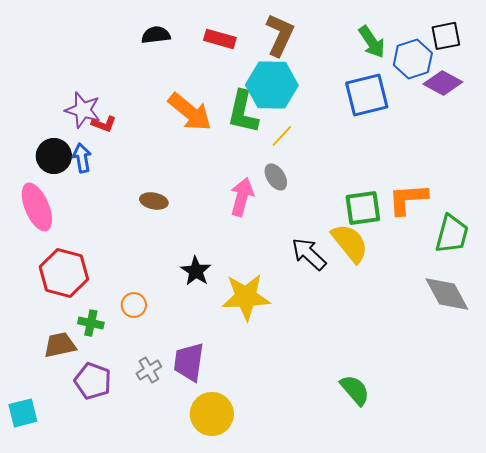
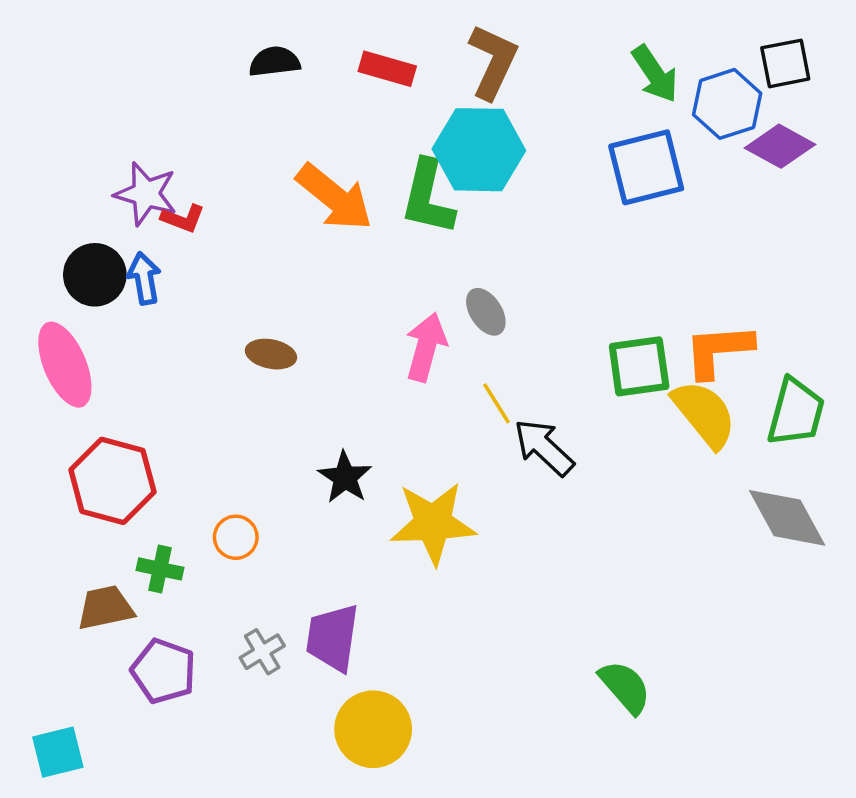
yellow line: (282, 136) -> (496, 403), moved, turned -75
yellow semicircle: (350, 243) -> (704, 414), moved
cyan square: (23, 413) -> (58, 752), moved

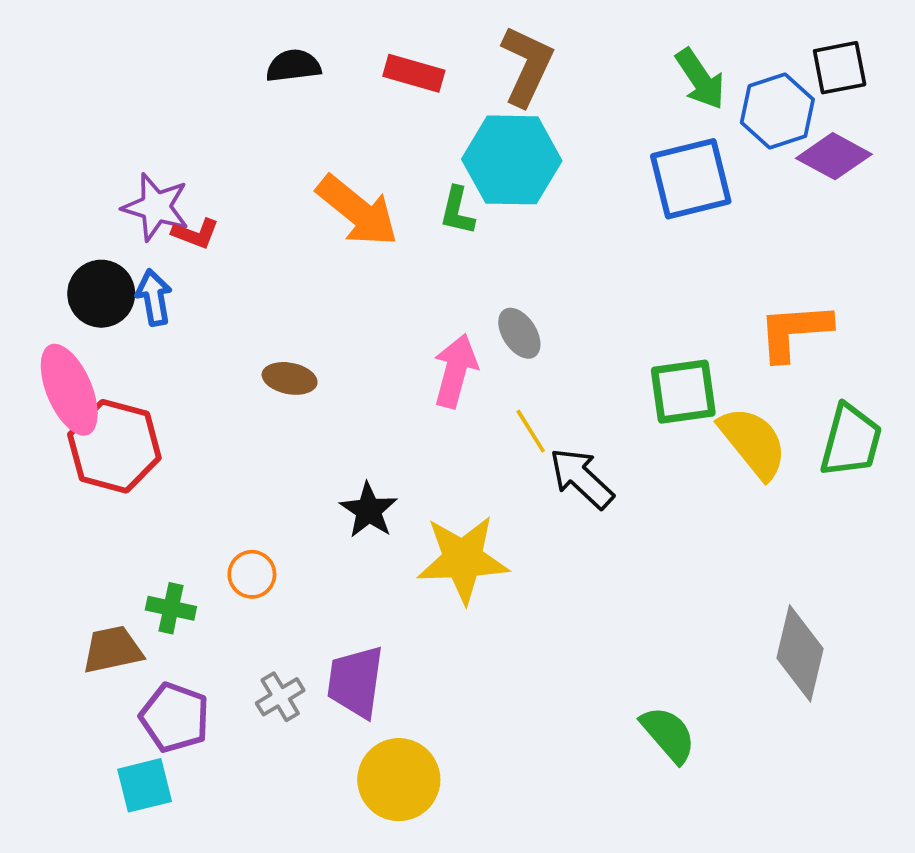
green L-shape: (428, 197) -> (457, 211), size x0.6
orange L-shape: (718, 351) -> (794, 331), moved
red hexagon: (112, 481) -> (114, 446), moved
gray diamond: (787, 518) -> (800, 653), moved, turned 42
cyan square: (58, 752) -> (145, 785), moved

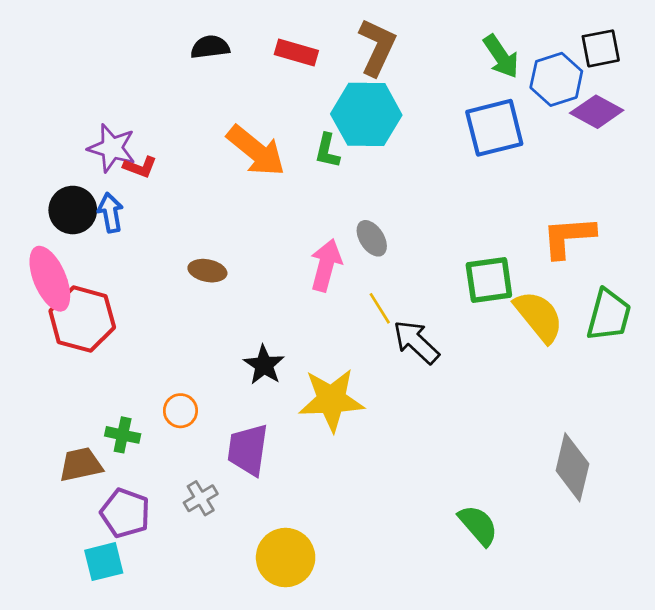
purple trapezoid: (356, 682) -> (248, 450), moved

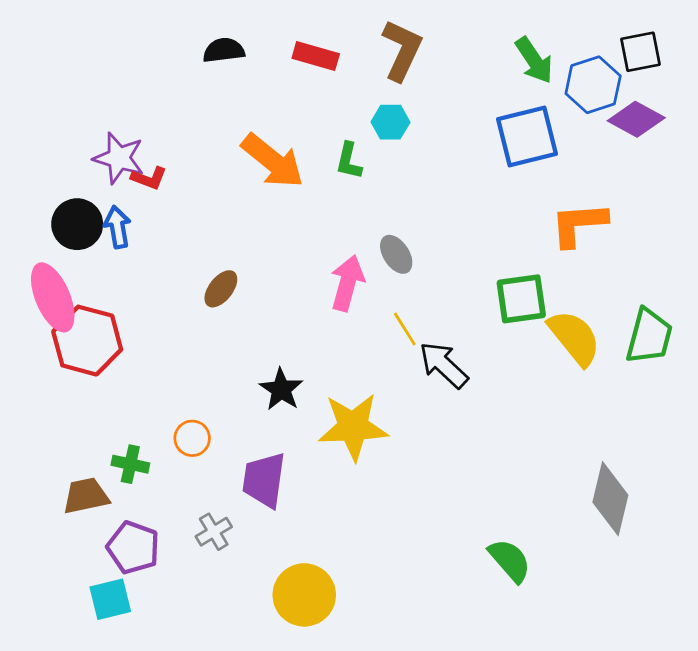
cyan hexagon: (366, 114) -> (390, 122), size x0.5
orange L-shape: (568, 237) -> (579, 224), moved
brown ellipse: (207, 271) -> (221, 289), turned -63

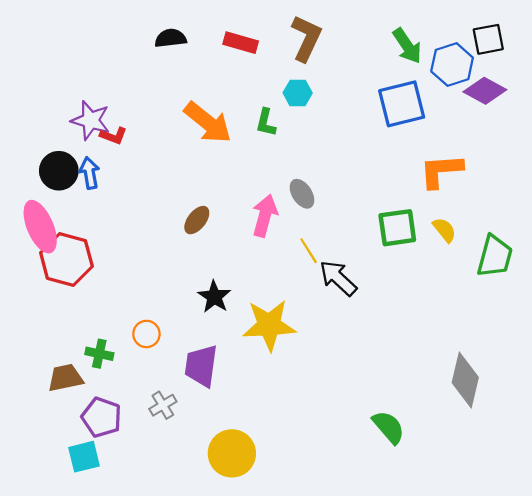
brown ellipse: (221, 289) -> (197, 220), moved
yellow semicircle: (574, 338) -> (444, 230), moved, size x0.6

